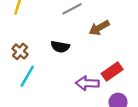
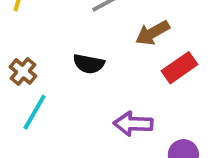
red rectangle: (112, 71) -> (180, 68), moved

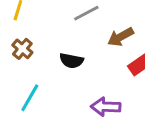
brown cross: (23, 72) -> (22, 49), moved

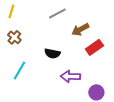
black semicircle: (71, 61) -> (52, 53), moved

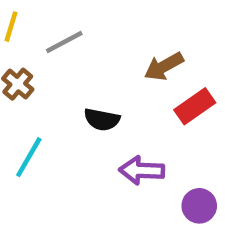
gray line: (57, 13) -> (64, 42), moved

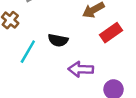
cyan line: (29, 157) -> (28, 52), moved

